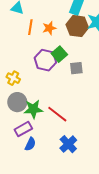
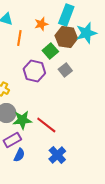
orange star: (49, 28) -> (41, 24), moved
green square: (59, 54) -> (50, 51), moved
gray square: (76, 68) -> (65, 70), moved, turned -32

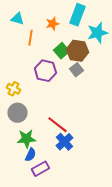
brown hexagon: (66, 37) -> (77, 51), moved
green star: (22, 120) -> (26, 139), moved
purple rectangle: (12, 140) -> (40, 169), moved
blue cross: (57, 155) -> (64, 142), moved

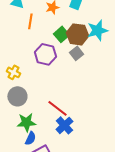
cyan star: (97, 33) -> (97, 30), moved

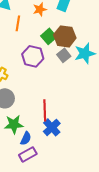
cyan star: (97, 30) -> (85, 53), moved
red line: (57, 108) -> (45, 110), turned 50
blue semicircle: (30, 138) -> (26, 138), moved

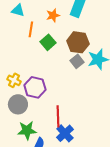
green square: (49, 36) -> (48, 42), moved
purple hexagon: (33, 56) -> (35, 87), moved

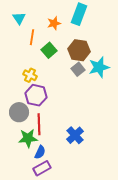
cyan triangle: (18, 10) -> (19, 18), turned 40
yellow cross: (14, 80) -> (30, 75), moved
red line: (58, 116) -> (39, 124), moved
blue cross: (65, 133) -> (75, 135), moved

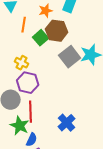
brown hexagon: (79, 50) -> (57, 31), moved
gray square: (78, 69) -> (70, 57), size x1.5
green star: (28, 138) -> (20, 126), turned 30

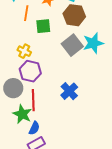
brown hexagon: (57, 31) -> (74, 15), moved
green square: (41, 38) -> (43, 26), turned 35
blue cross: (67, 123) -> (69, 91), moved

